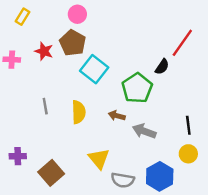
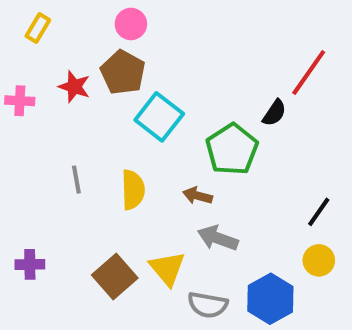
black line: (188, 125) -> (319, 212), turned 42
gray arrow: (144, 131) -> (218, 238), moved
brown square: (51, 173) -> (115, 277), moved

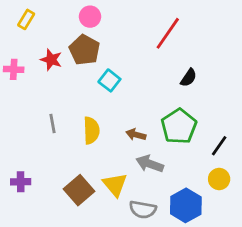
red line: (309, 72) -> (168, 33), moved
cyan square: (159, 117) -> (109, 80), size x0.7
green pentagon: (232, 149) -> (179, 126), moved

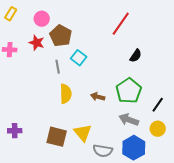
pink circle: (90, 17) -> (42, 19), moved
yellow rectangle: (26, 19) -> (11, 14), moved
gray line: (53, 123) -> (58, 67), moved
gray arrow: (150, 164) -> (129, 120), moved
brown square: (79, 190) -> (57, 137), turned -35

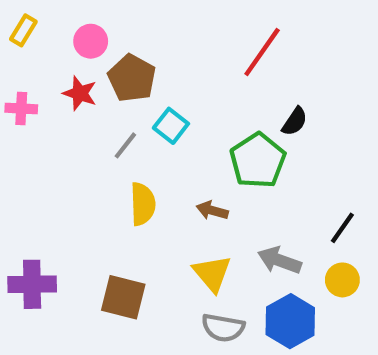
gray line: (58, 67) -> (125, 145), turned 48
green pentagon: (129, 91) -> (258, 161), moved
purple cross: (15, 131) -> (32, 284), size x1.5
yellow triangle: (83, 133) -> (212, 273), moved

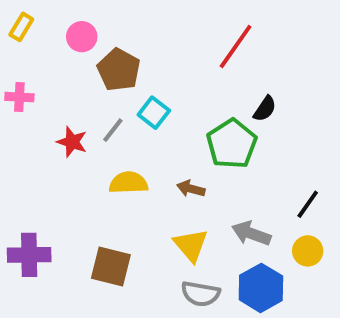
red star: (80, 93) -> (72, 142), moved
yellow semicircle: (143, 204) -> (128, 183), turned -90

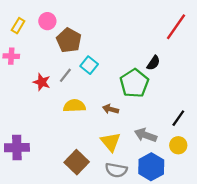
yellow rectangle: (21, 27) -> (18, 26), moved
red line: (236, 46) -> (176, 27), moved
brown square: (111, 267) -> (77, 162), moved, turned 30

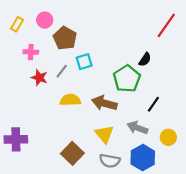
pink cross: (11, 56) -> (31, 52), moved
cyan square: (89, 65) -> (84, 62), turned 35
brown arrow: (111, 109) -> (104, 103), size x1.6
black line: (178, 118) -> (153, 104), moved

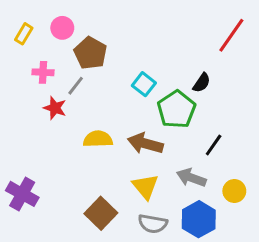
cyan square: (84, 62) -> (144, 84), moved, turned -35
gray line: (62, 71) -> (76, 86), moved
purple cross: (16, 139) -> (22, 194), turned 30

